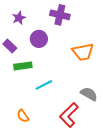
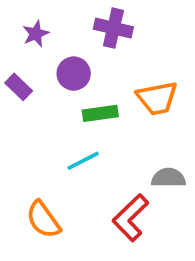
green rectangle: (23, 66) -> (100, 113), moved
gray semicircle: (89, 94) -> (168, 178), turned -30
orange semicircle: (23, 116) -> (43, 220), size x1.5

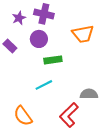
purple cross: (113, 28) -> (44, 14), moved
orange trapezoid: (157, 98) -> (83, 34), moved

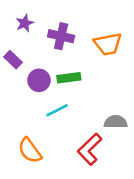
purple cross: (44, 14) -> (61, 36), moved
purple circle: (39, 39) -> (39, 80), moved

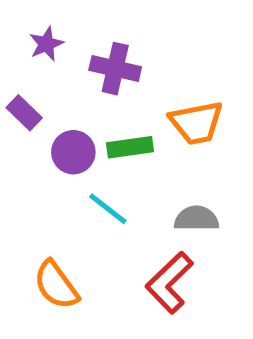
orange trapezoid: (108, 44) -> (196, 123), moved
cyan line: (57, 110) -> (108, 209), turned 65
gray semicircle: (116, 122) -> (196, 219), moved

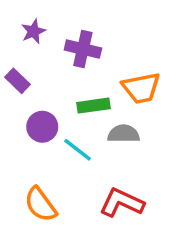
purple circle: (73, 152) -> (42, 127), moved
gray semicircle: (196, 219) -> (124, 134), moved
red L-shape: (169, 283) -> (122, 203), turned 69

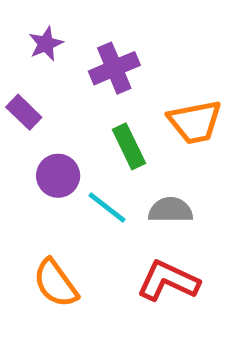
purple cross: (83, 49) -> (114, 68), turned -36
green rectangle: (93, 106) -> (129, 146), turned 72
gray semicircle: (124, 134) -> (170, 210), moved

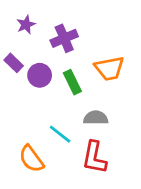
purple circle: (58, 176) -> (40, 75), moved
cyan line: (107, 208) -> (60, 134), moved
red L-shape: (168, 281) -> (94, 157), turned -104

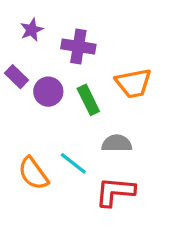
purple cross: (64, 38) -> (78, 46), turned 32
red L-shape: (94, 157) -> (115, 192), turned 84
orange semicircle: (31, 159) -> (33, 173), moved

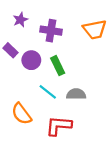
orange trapezoid: (133, 83) -> (95, 30), moved
cyan line: (73, 163) -> (48, 92), moved
red L-shape: (115, 192) -> (59, 126), moved

